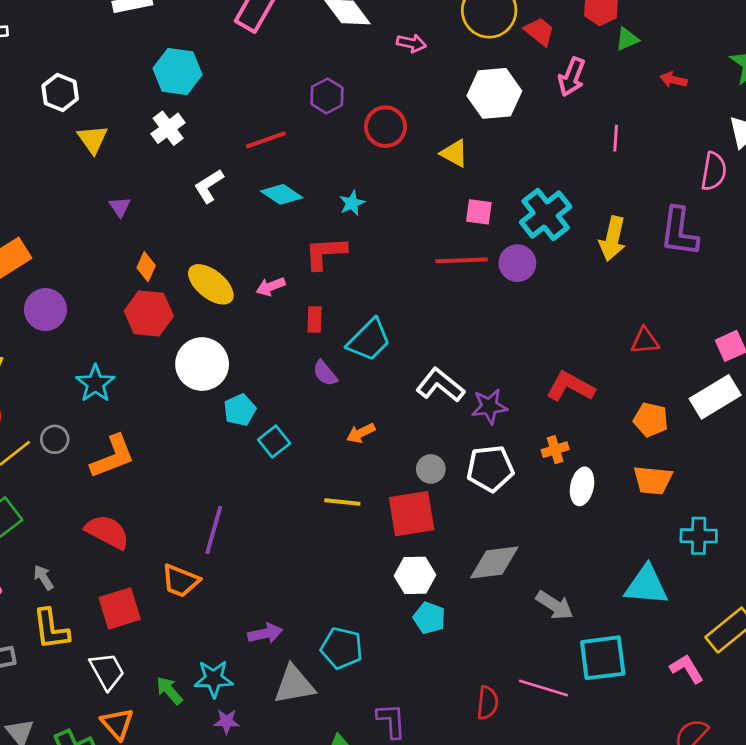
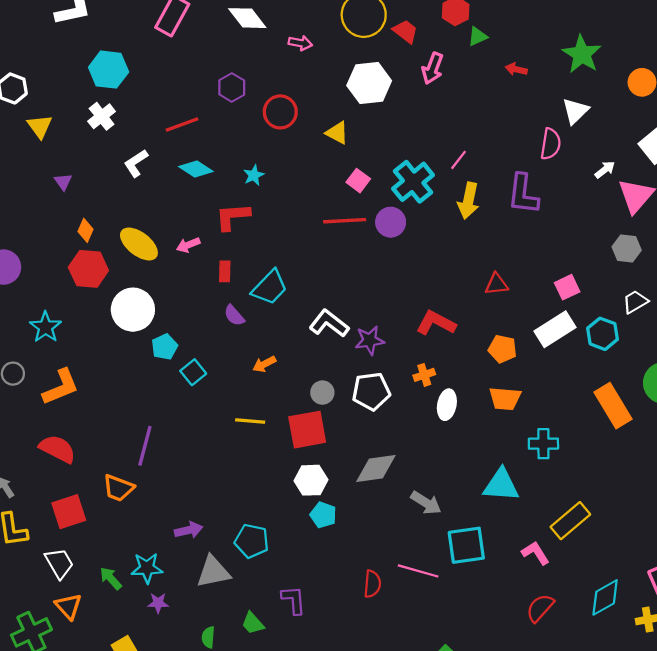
pink line: (616, 138) -> (458, 160), moved, turned 35
pink square: (479, 212) -> (358, 181), turned 30

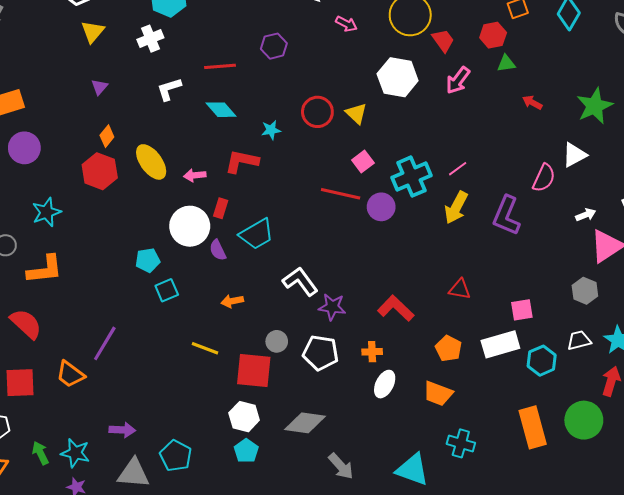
red circle: (280, 112) -> (317, 112), moved
white circle: (133, 310) -> (190, 226), moved

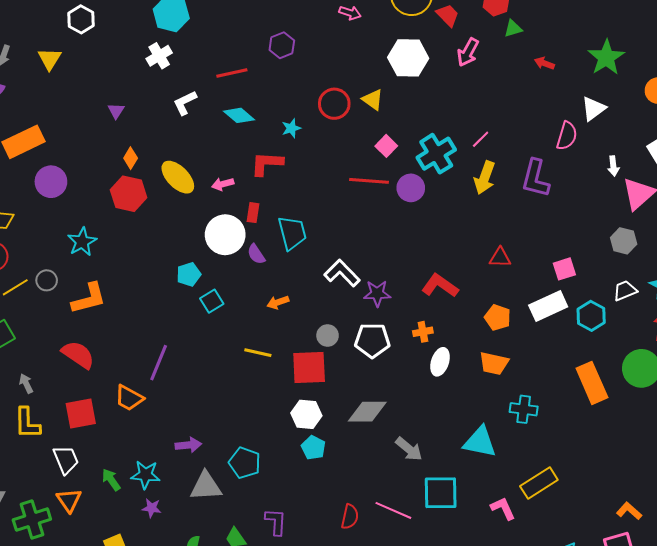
yellow triangle: (93, 32) -> (50, 59), moved
white arrow: (586, 215) -> (613, 166), turned 114
cyan trapezoid: (257, 234) -> (292, 233), turned -66

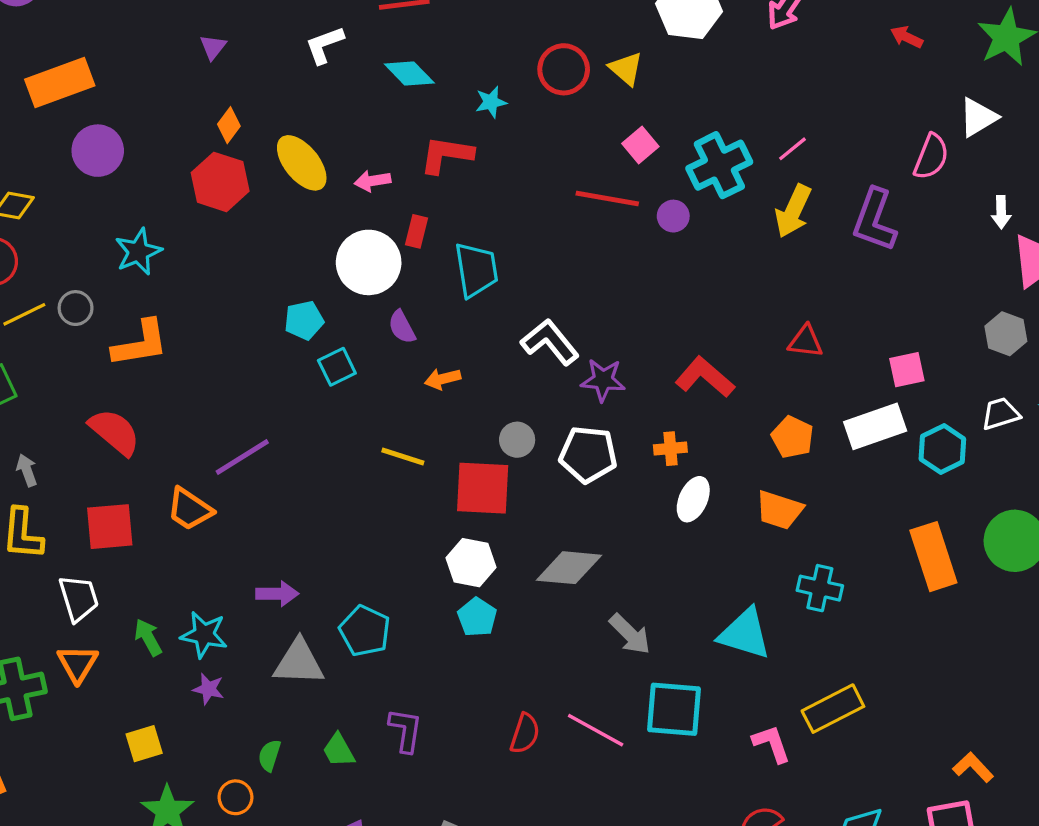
purple circle: (411, 188) -> (673, 216), size x0.7
purple semicircle: (256, 254) -> (402, 327), moved
purple line: (159, 363) -> (242, 457), turned 30

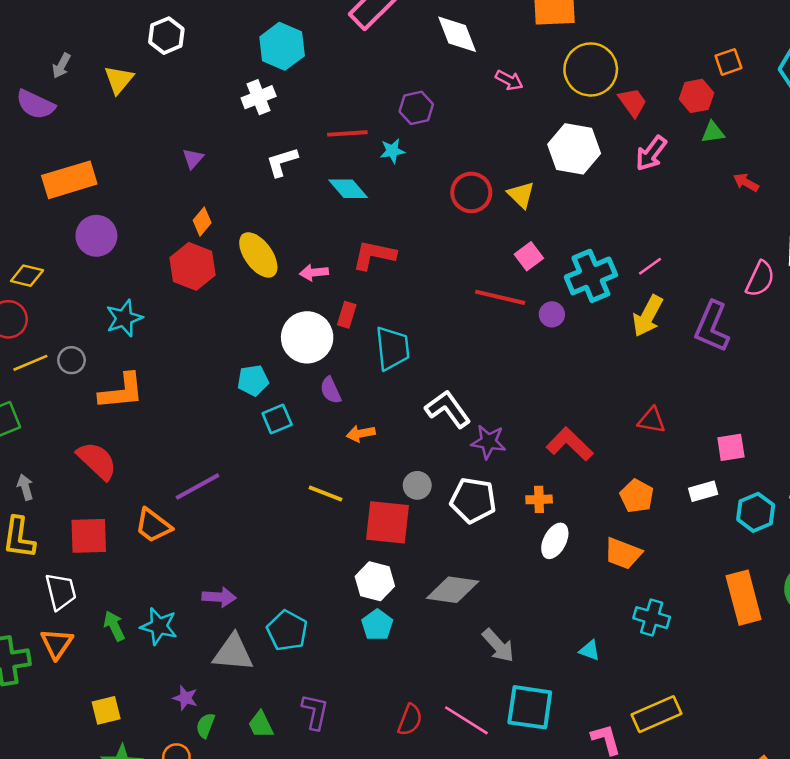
cyan star: (491, 102) -> (392, 151), moved
white rectangle: (875, 426) -> (703, 491), size x0.6
cyan triangle: (745, 634) -> (590, 650), size x0.5
purple star: (208, 689) -> (185, 698), moved

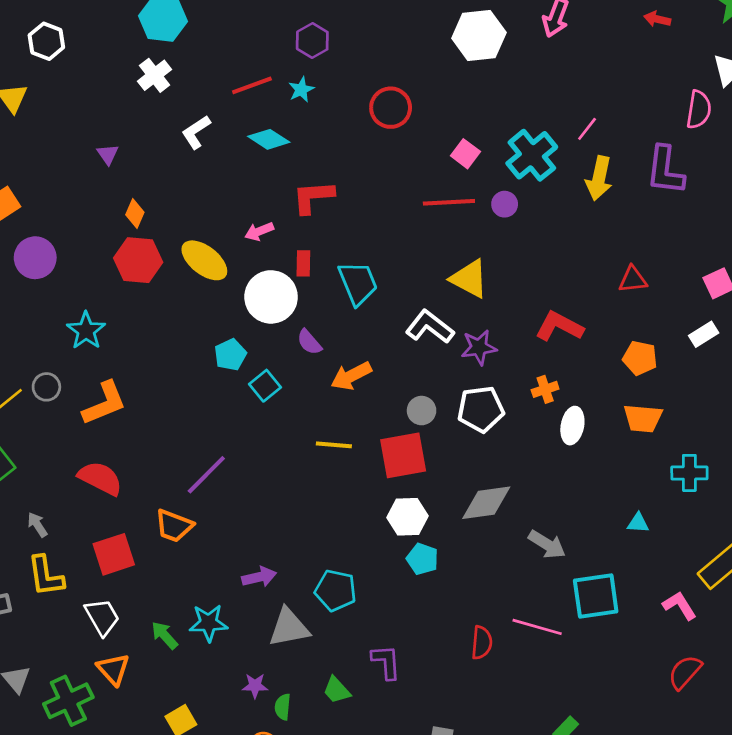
yellow triangle: (521, 195) -> (469, 279), moved, size x1.4
yellow ellipse: (258, 255) -> (204, 260), moved
orange arrow: (361, 434) -> (351, 376), size x1.4

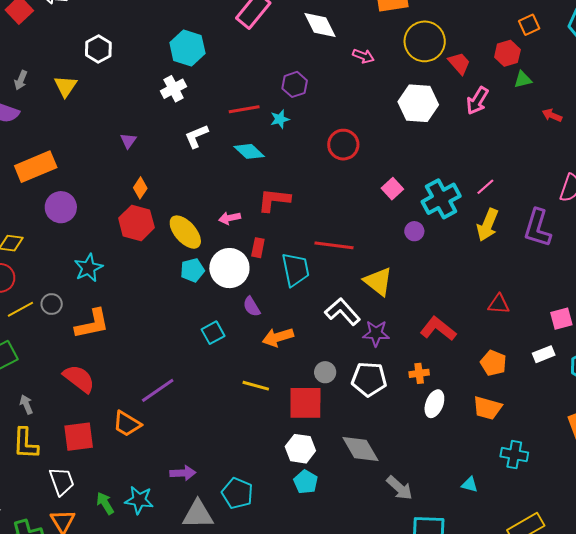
red line: (449, 202) -> (334, 245), moved
cyan pentagon: (230, 355) -> (192, 270), moved
gray diamond: (486, 503) -> (360, 449), turned 57

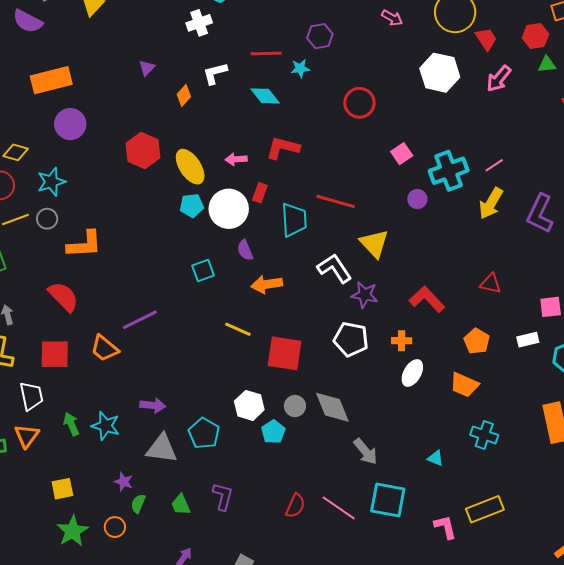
orange diamond: (140, 188) -> (184, 95), moved
cyan star: (88, 268) -> (51, 182), moved
gray circle: (325, 372) -> (295, 406), moved
white hexagon: (300, 449) -> (249, 405), moved

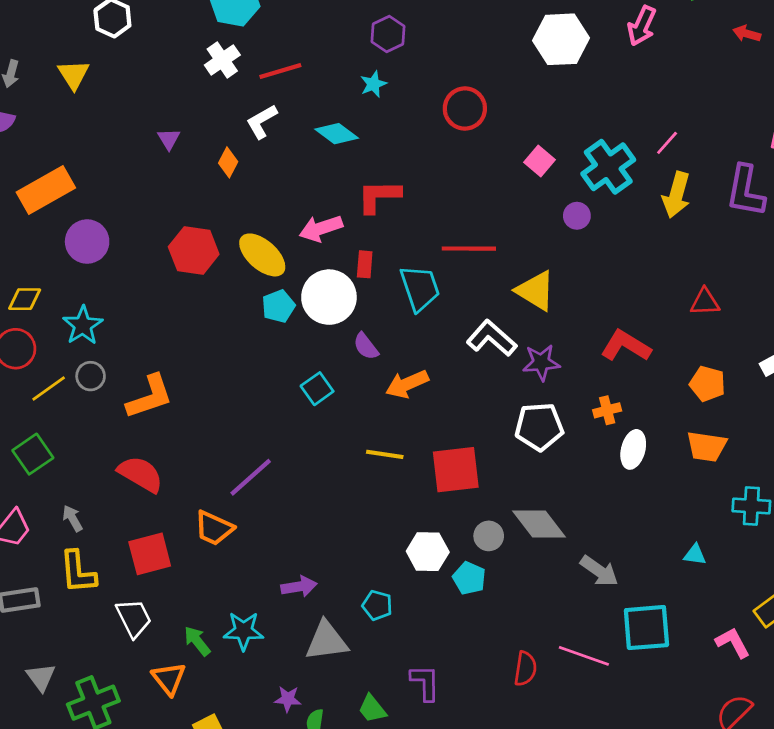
red line: (266, 53) -> (280, 71), moved
pink arrow: (236, 159) -> (321, 228), size x1.4
cyan pentagon: (204, 433) -> (377, 605), size x0.7
orange triangle: (27, 436) -> (169, 679), moved

